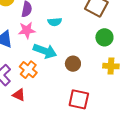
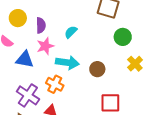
cyan semicircle: (55, 22) -> (71, 32), turned 152
yellow cross: (111, 66) -> (135, 64), turned -35

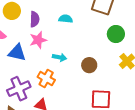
cyan semicircle: (71, 32) -> (66, 19), moved, turned 48
cyan arrow: (67, 63) -> (60, 57), size x0.6
purple cross: (28, 95) -> (19, 89), turned 30

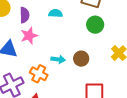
green circle: (116, 34) -> (95, 25), moved
cyan arrow: (60, 57) -> (58, 59), moved

